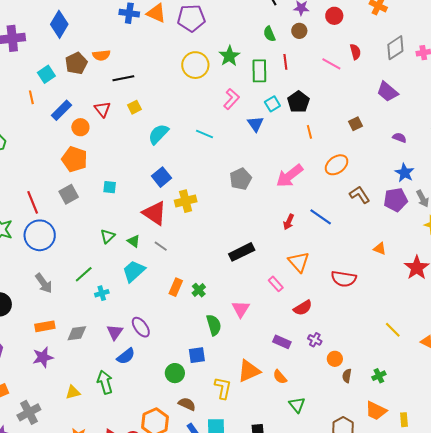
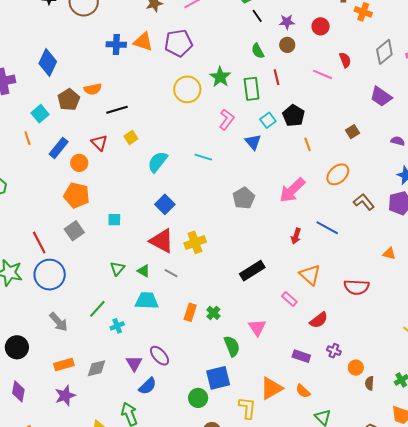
yellow cross: (186, 201) -> (195, 242), moved
cyan trapezoid: (134, 271) -> (147, 301), turned 50
blue square: (197, 355) -> (218, 378), size x1.4

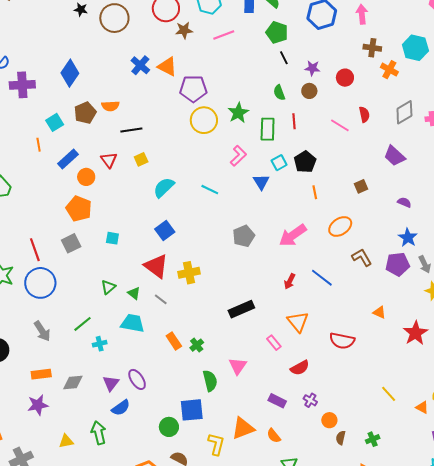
purple pentagon: (178, 43) -> (193, 89), moved
blue cross: (116, 44) -> (140, 65), turned 30
orange rectangle: (190, 312) -> (174, 341), turned -60

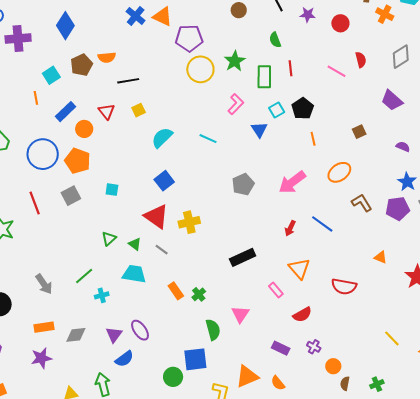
brown circle: (309, 91) -> (239, 10), moved
blue circle: (40, 283) -> (43, 154), moved

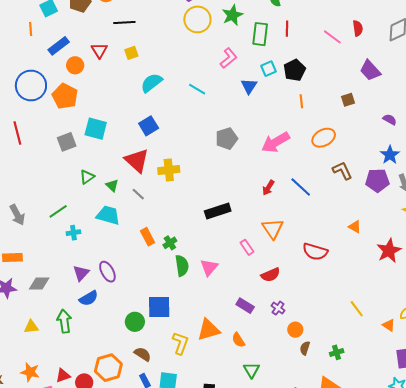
purple trapezoid: (392, 100) -> (370, 70), moved
cyan square: (112, 190) -> (96, 129), size x1.6
gray square: (71, 196) -> (67, 142), moved
green semicircle: (213, 330) -> (182, 266), moved
gray diamond: (76, 335) -> (39, 283), moved

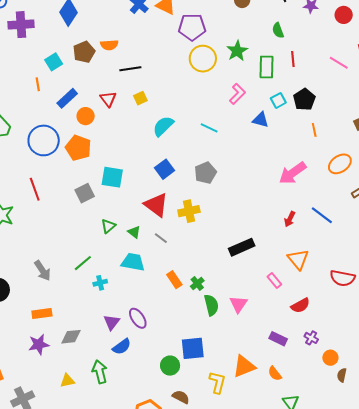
blue triangle: (249, 86) -> (261, 120), turned -42
gray pentagon: (227, 139) -> (205, 173), moved

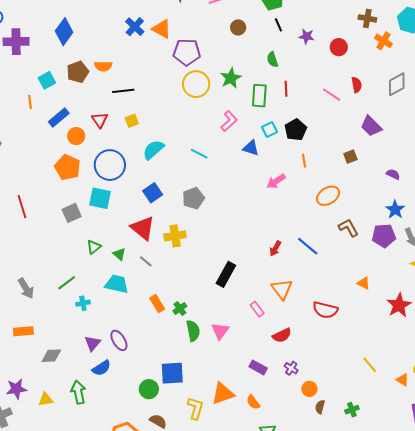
blue circle: (44, 140) -> (110, 165), moved
pink arrow: (292, 173) -> (276, 181), moved, size x0.7
black rectangle: (242, 247) -> (226, 274), turned -40
purple star: (39, 344) -> (16, 389), moved

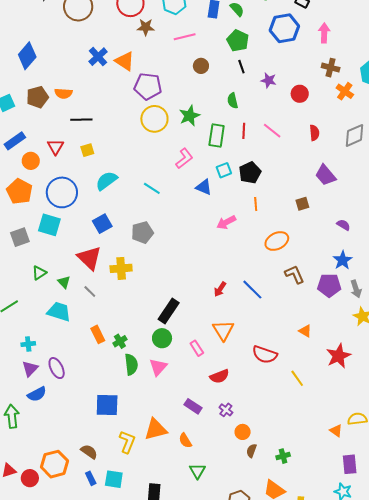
pink line: (332, 95) -> (272, 131), moved
cyan cross: (83, 303) -> (28, 344), moved
yellow line: (370, 365) -> (297, 378), moved
green circle: (149, 389) -> (162, 338), moved

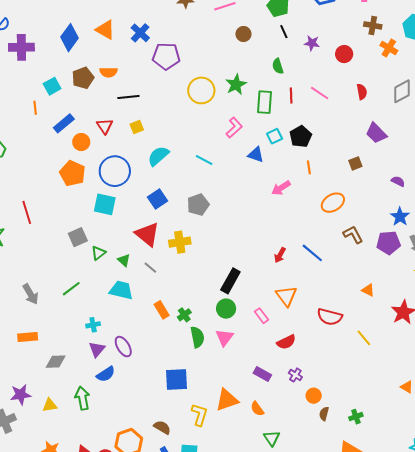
orange triangle: (125, 61) -> (105, 30), moved
purple pentagon: (148, 86) -> (166, 56), moved
gray square: (20, 237) -> (78, 237), moved

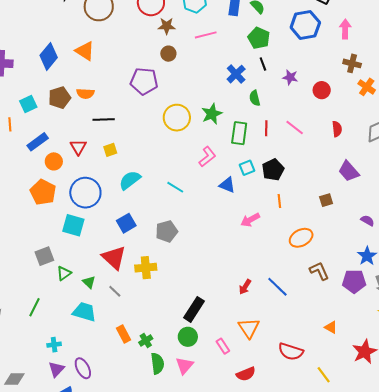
blue cross: (140, 33) -> (236, 74), moved
brown circle: (243, 34) -> (168, 54), moved
green line: (71, 289) -> (35, 307), turned -30

